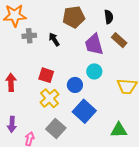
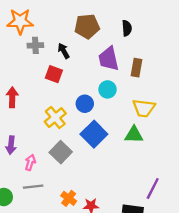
brown rectangle: (119, 40) -> (136, 68), moved, turned 56
red square: (46, 75) -> (54, 74), moved
green triangle: (119, 130) -> (134, 135), moved

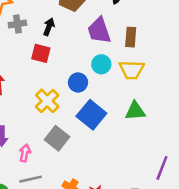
black arrow: (64, 51) -> (49, 27), turned 56
yellow trapezoid: (144, 108) -> (132, 70), moved

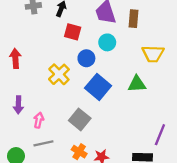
red square: (41, 53) -> (73, 32), moved
yellow trapezoid: (132, 70) -> (153, 54), moved
gray square: (57, 138) -> (80, 119), moved

